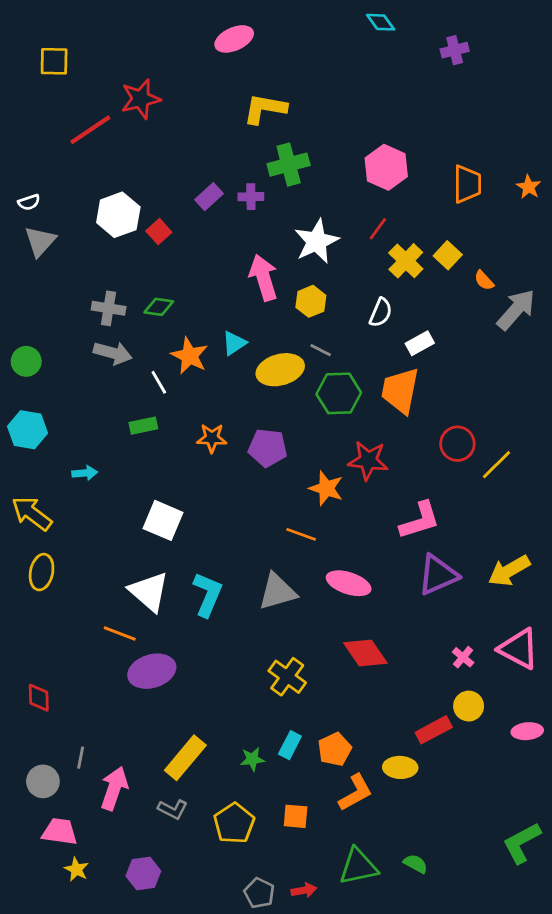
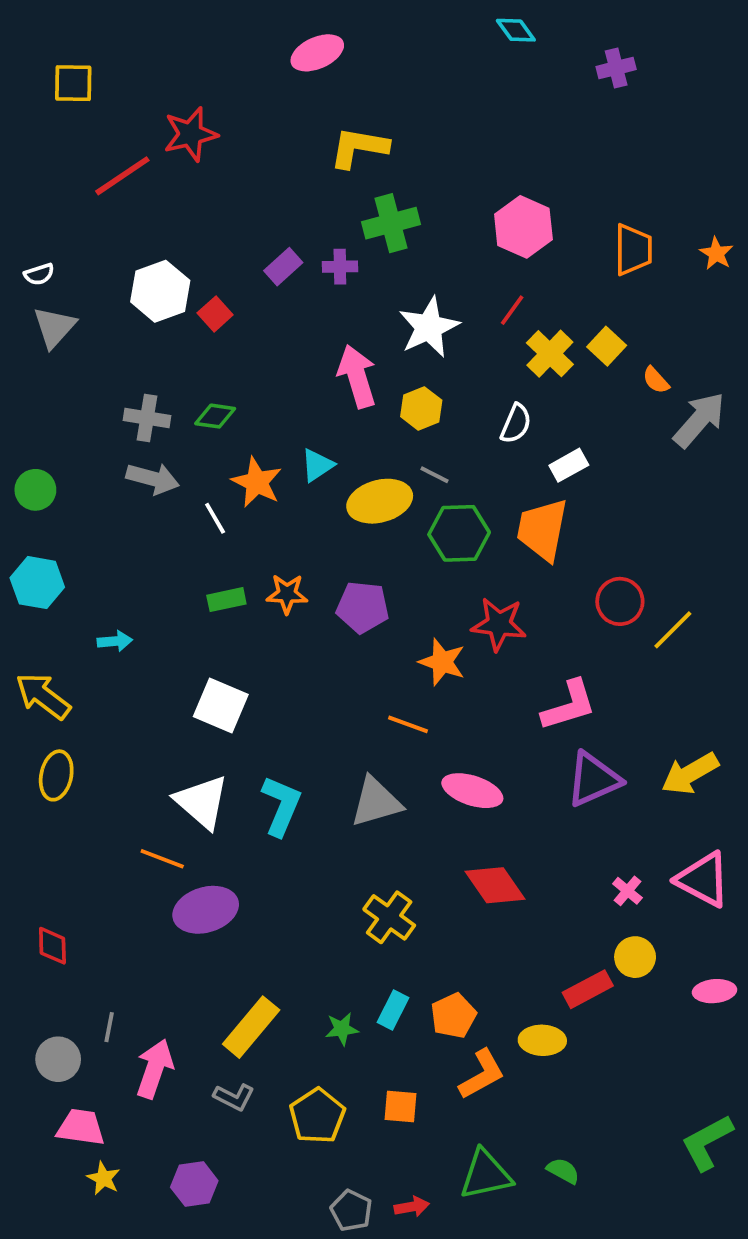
green rectangle: (143, 426) -> (226, 600), moved

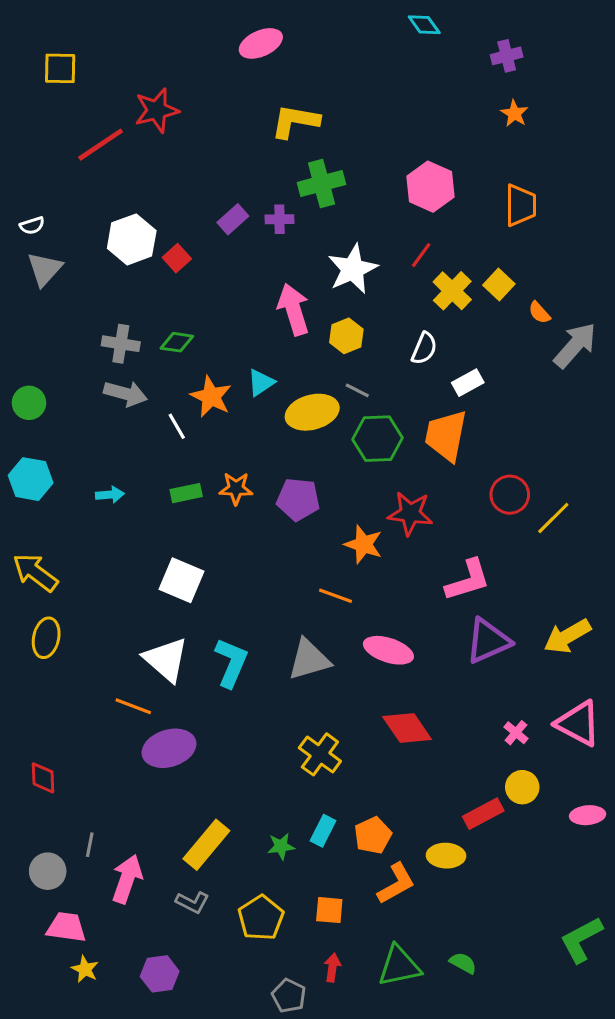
orange star: (716, 253) -> (514, 113), moved
cyan arrow: (115, 641) -> (110, 495), moved
red arrow: (412, 1207) -> (332, 968), moved, turned -72

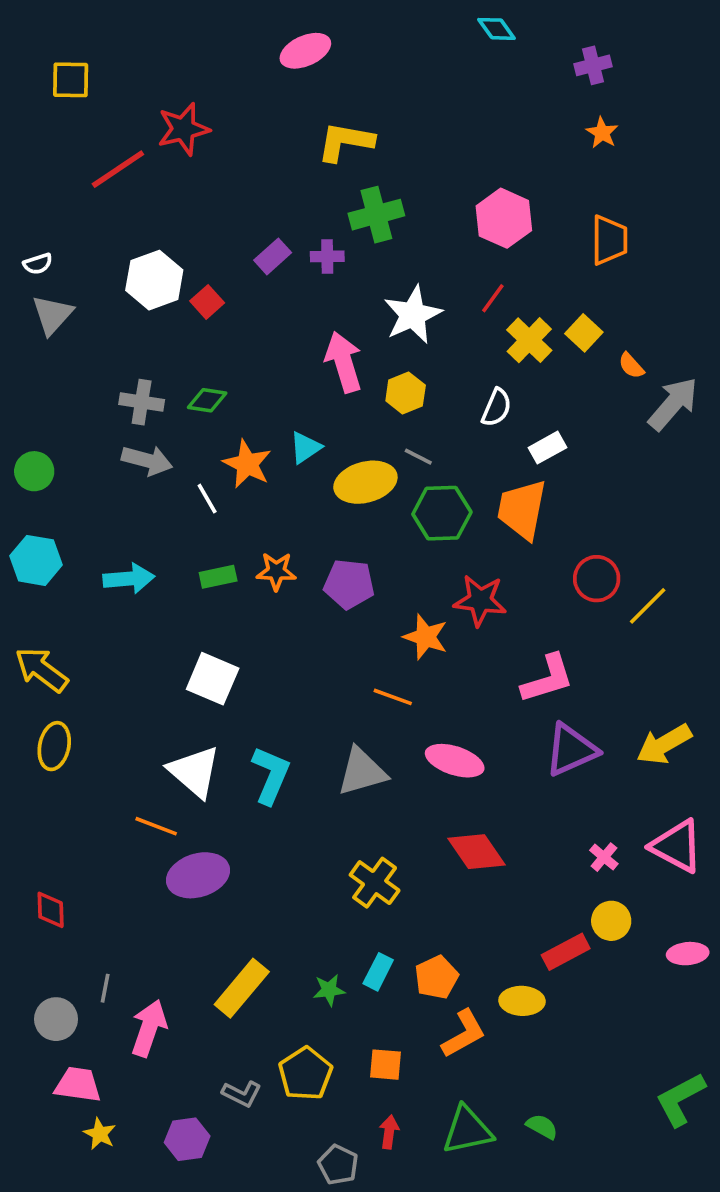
cyan arrow: (110, 495) -> (129, 579), size x1.5
gray L-shape: (192, 902) -> (242, 1094), moved

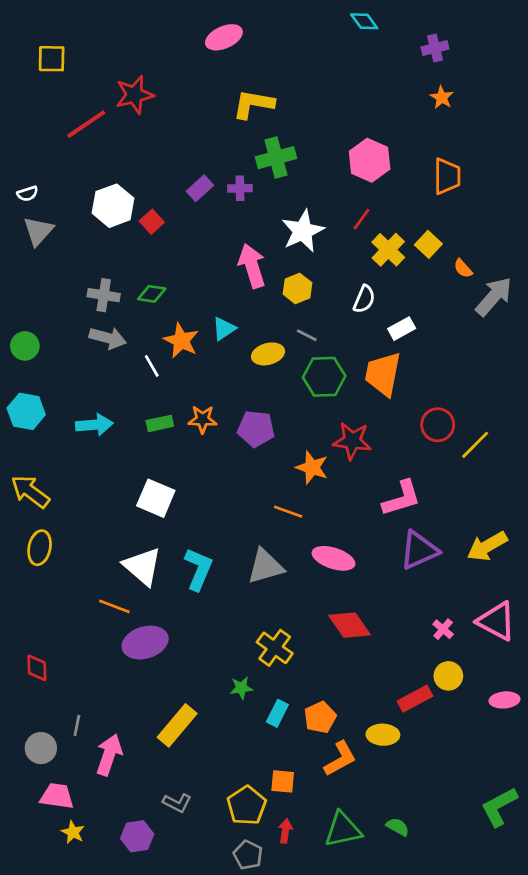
yellow ellipse: (365, 482) -> (268, 354), size x0.7
green star: (329, 990) -> (241, 688), moved
yellow pentagon: (305, 1074) -> (247, 806), moved

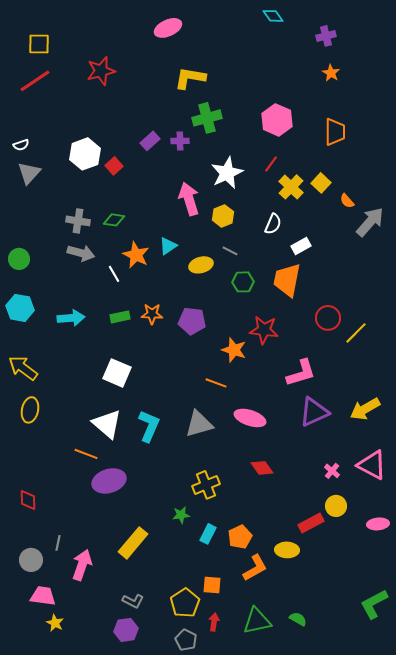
red line: (86, 124) -> (35, 81), moved
green hexagon: (324, 377) -> (243, 282), size x0.7
red diamond: (350, 625) -> (262, 468), size x0.7
yellow cross: (275, 648) -> (206, 485), turned 32
purple hexagon: (137, 836) -> (126, 630), moved

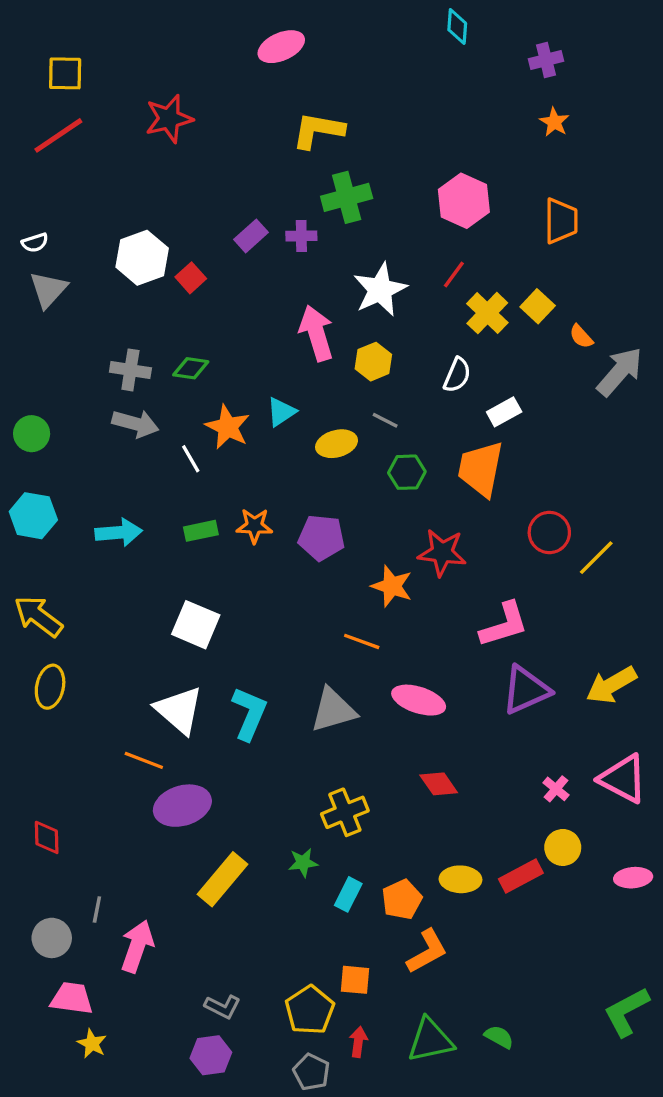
cyan diamond: (273, 16) -> (457, 26), turned 40
yellow rectangle: (133, 543) -> (223, 879), moved
yellow ellipse: (287, 550) -> (461, 879), moved

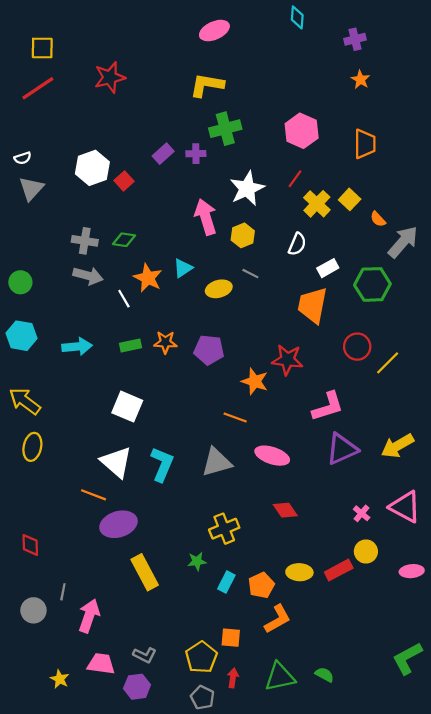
pink ellipse: (281, 47) -> (214, 31), moved
green hexagon: (407, 472) -> (372, 284), moved, size x1.5
yellow rectangle: (223, 879) -> (145, 572), turned -68
pink trapezoid: (72, 998) -> (101, 664), moved

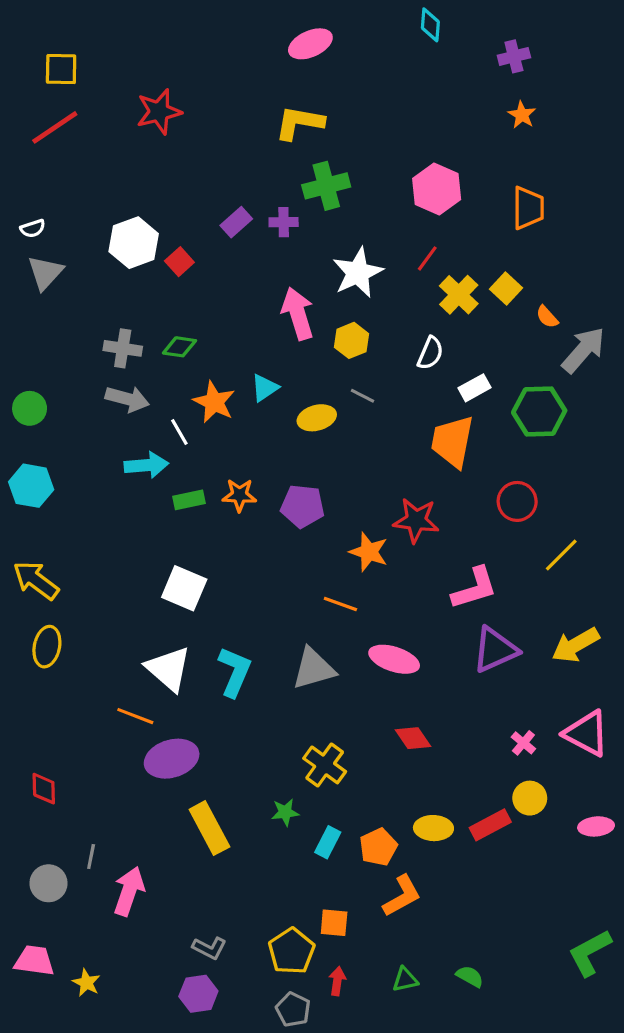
cyan arrow: (77, 347) -> (146, 465), moved
yellow line: (388, 363) -> (561, 555), moved
yellow cross: (224, 529) -> (325, 765), turned -32
pink trapezoid: (101, 664) -> (34, 961), moved
green triangle: (280, 677) -> (405, 980), size x0.6

